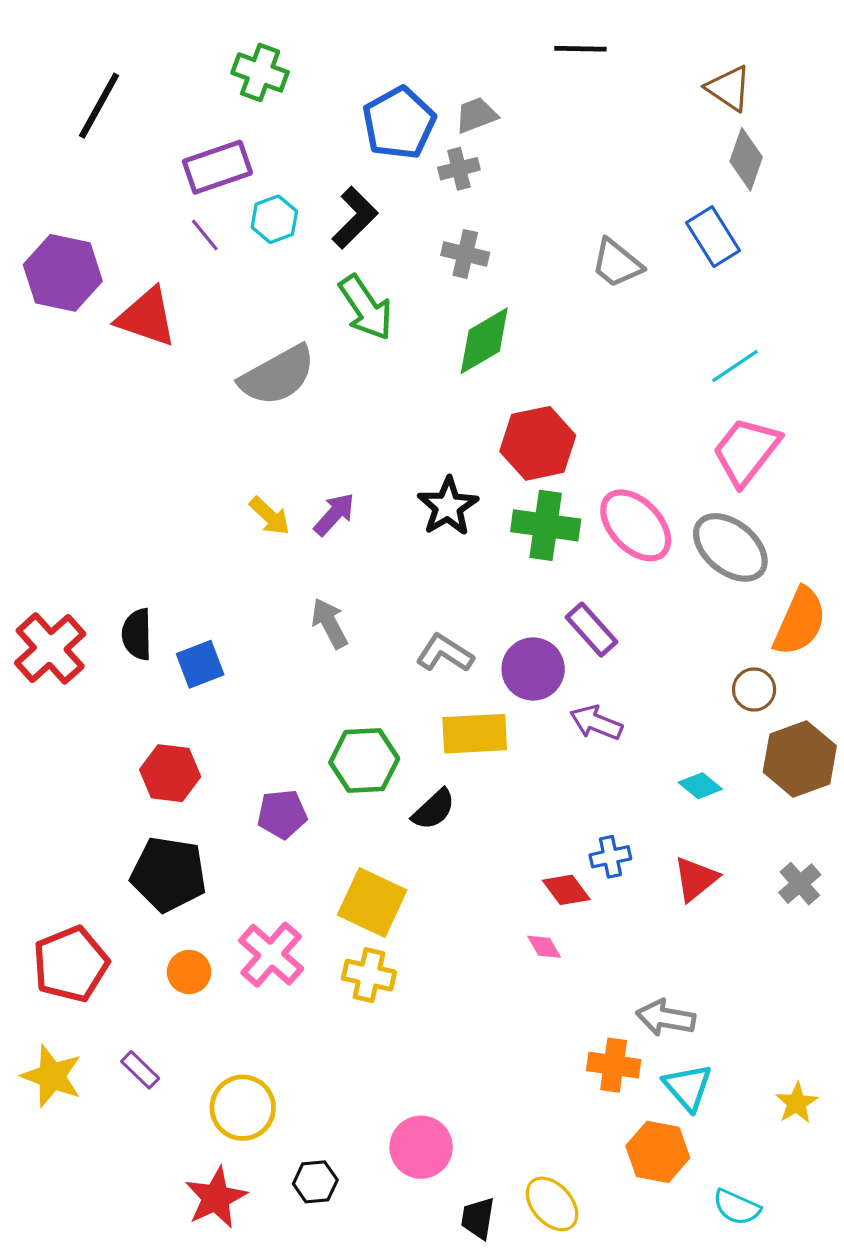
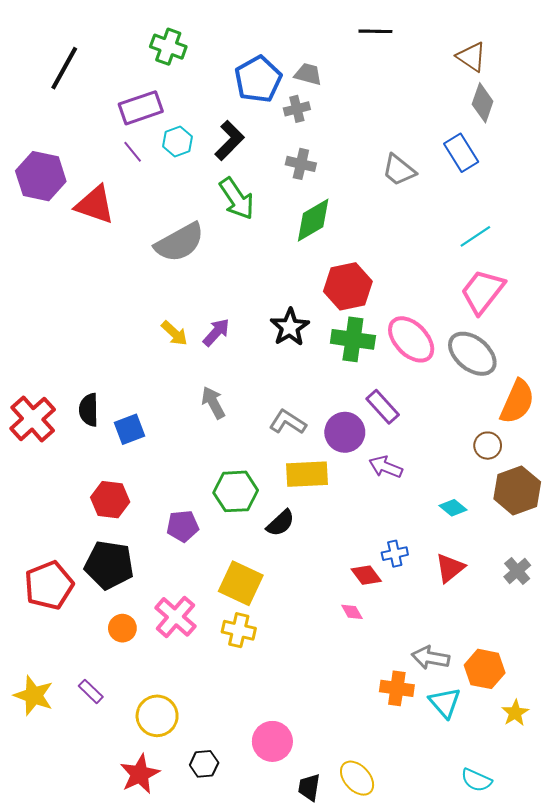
gray trapezoid: (476, 115) -> (308, 74), turned 36
red pentagon: (71, 964) -> (49, 585), moved
orange hexagon: (658, 1152) -> (485, 669), moved

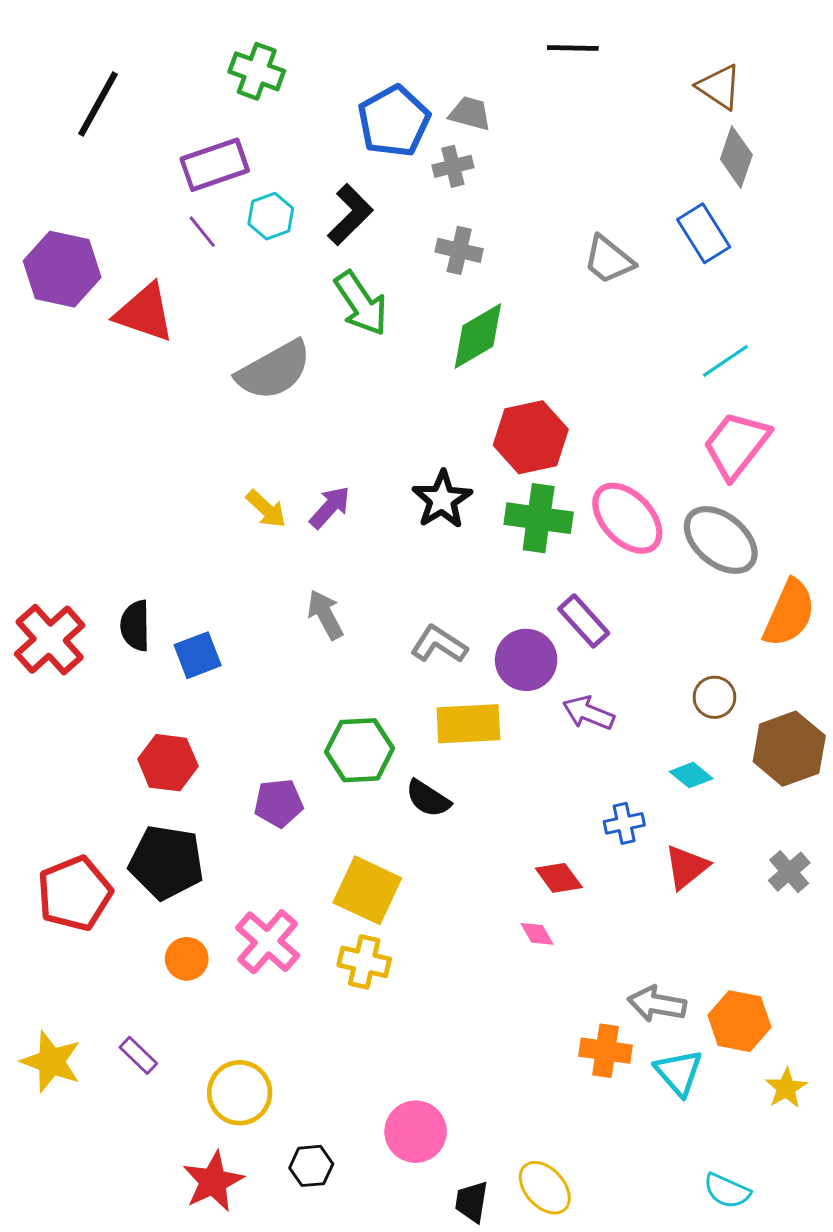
brown circle: (488, 446) -> (714, 697), moved
black semicircle: (281, 523) -> (428, 798), turned 76
blue cross: (395, 554) -> (624, 823), moved

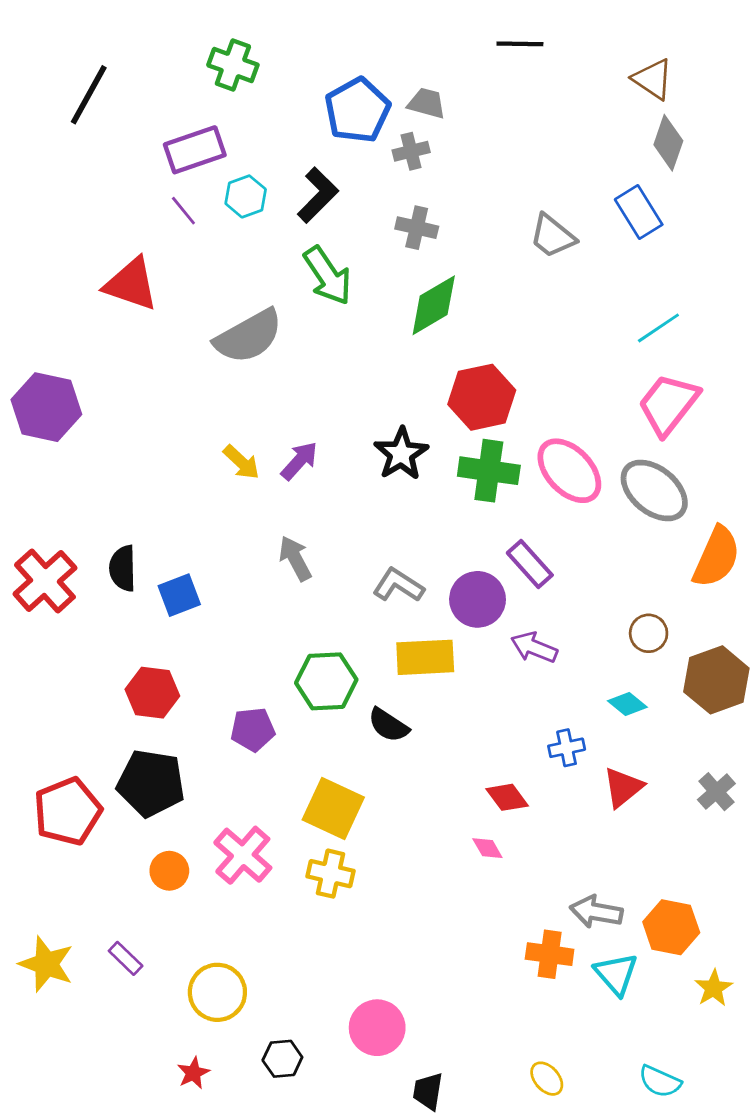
purple hexagon: (62, 269) -> (46, 407), moved
red star: (213, 1181) -> (193, 1073), size x0.6
yellow ellipse: (545, 1188) -> (547, 1079), moved, size x0.7

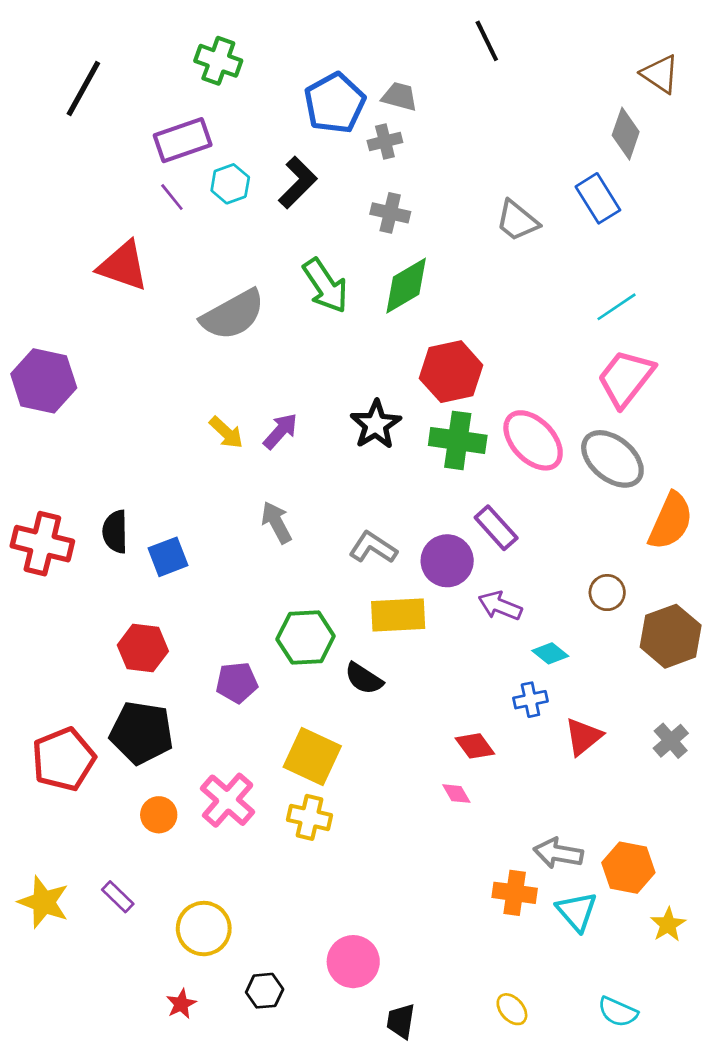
black line: (520, 44) -> (487, 41), turned 63
brown triangle: (653, 79) -> (660, 74), moved
green arrow: (328, 276) -> (325, 286), moved
red cross: (45, 581) -> (42, 544), turned -34
cyan diamond: (627, 704) -> (550, 653), moved

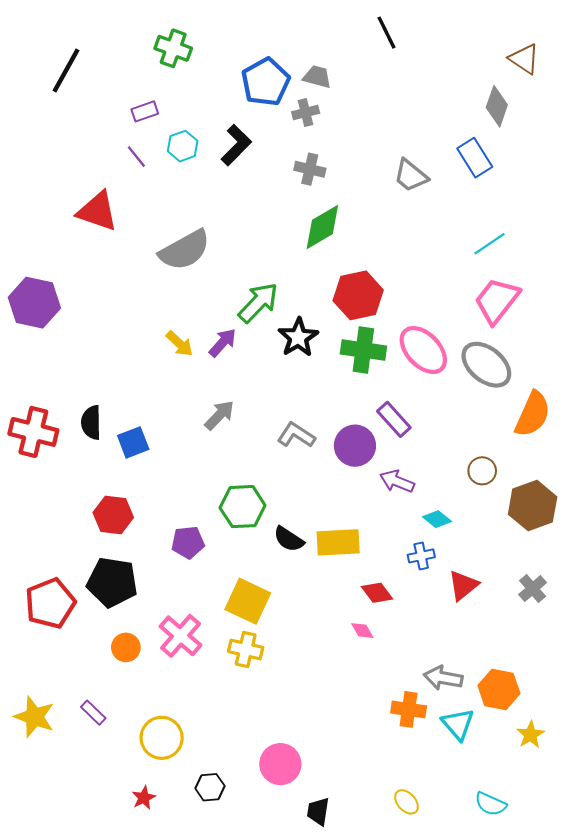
purple rectangle: (183, 140) -> (145, 111), size x0.6
green arrow: (325, 286) -> (258, 303), moved, turned -102
gray arrow: (276, 522) -> (219, 415), turned 72
yellow rectangle: (398, 615) -> (338, 542), moved

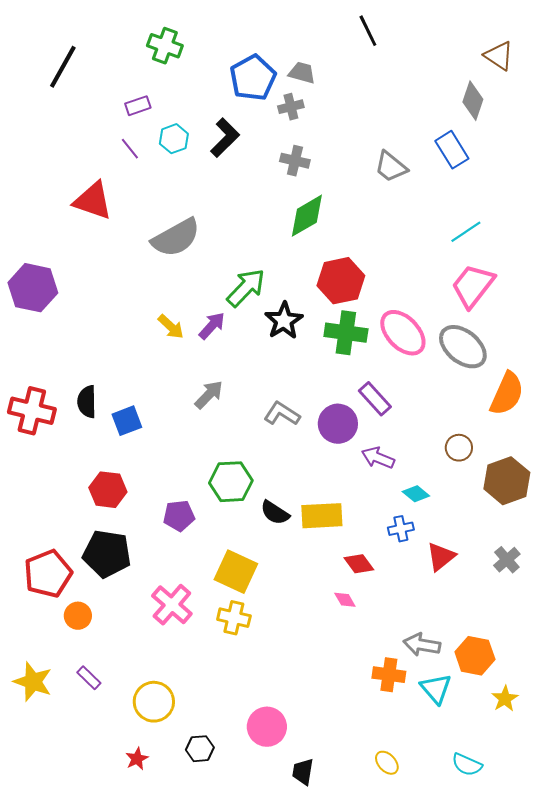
orange circle: (126, 647) -> (78, 616), moved

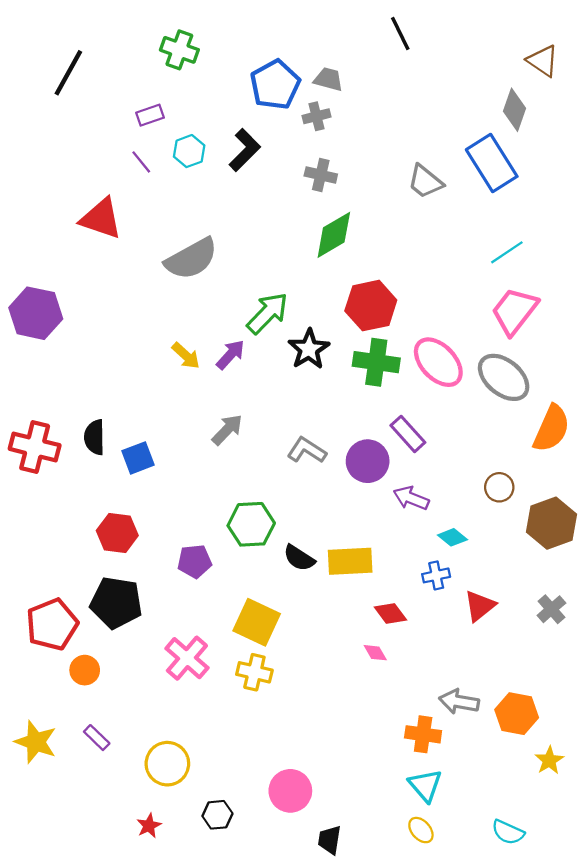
blue rectangle: (452, 150) -> (492, 163), size x1.4
cyan triangle: (436, 689) -> (425, 785), moved

